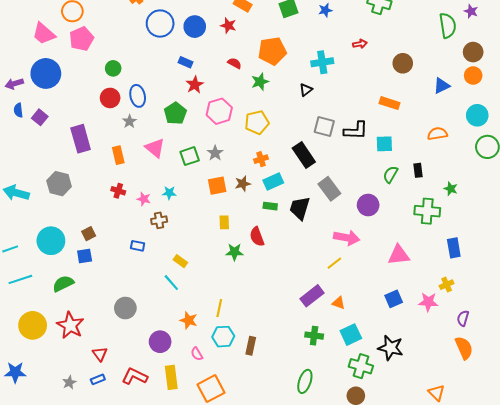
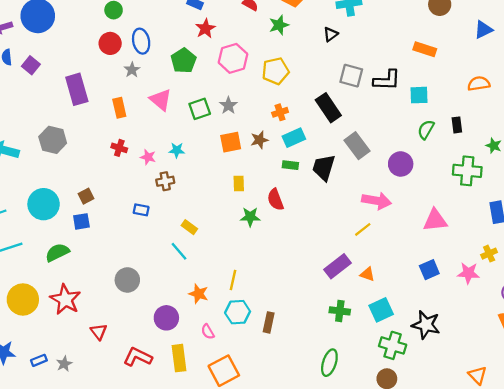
blue rectangle: (98, 379) -> (39, 360), moved

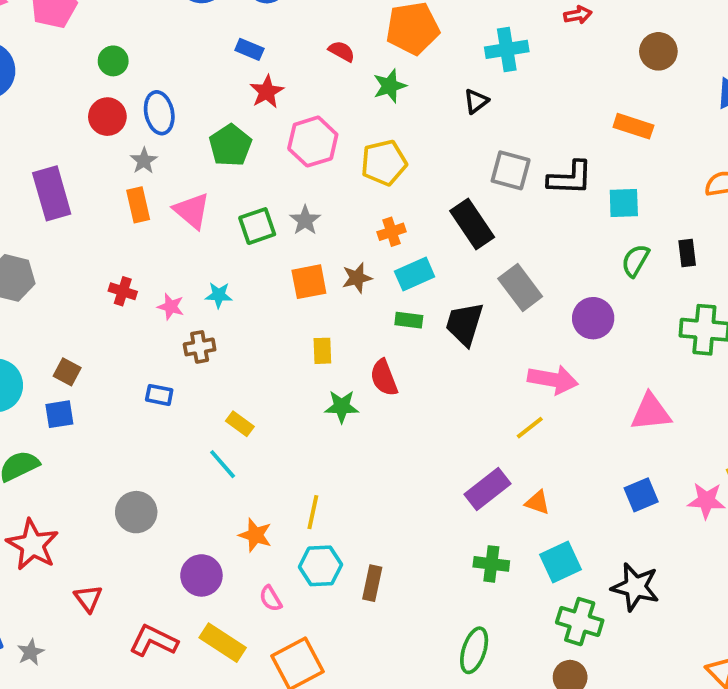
orange rectangle: (119, 108) -> (138, 205), moved
brown square: (86, 196) -> (67, 372), turned -35
yellow rectangle: (179, 358) -> (223, 643), turned -50

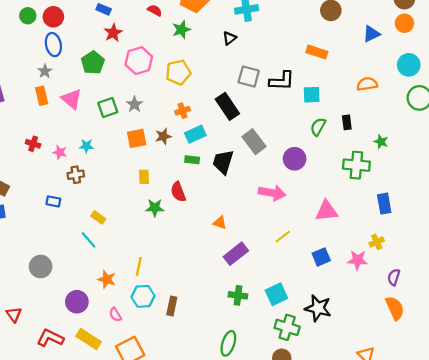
red circle: (107, 117) -> (53, 17), moved
yellow line: (530, 428) -> (283, 237), moved
orange triangle: (537, 502) -> (220, 223), moved

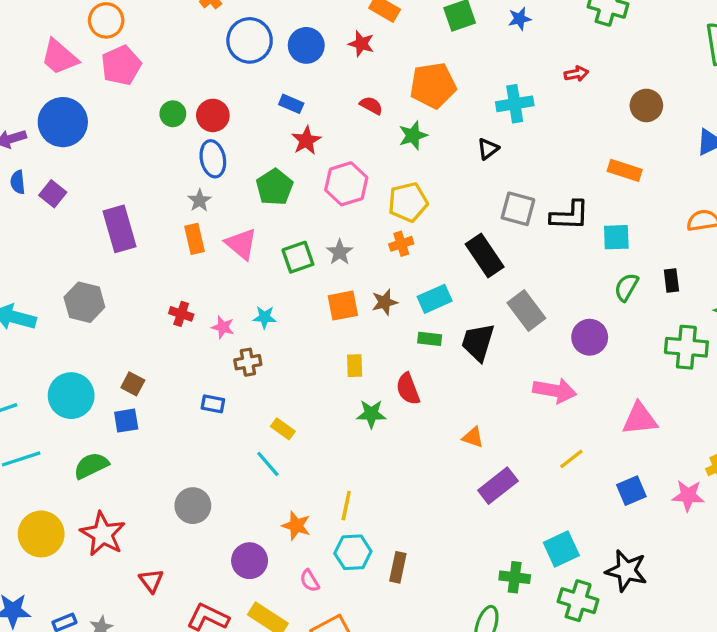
orange cross: (182, 111) -> (401, 244), moved
green cross: (238, 295) -> (515, 577), moved

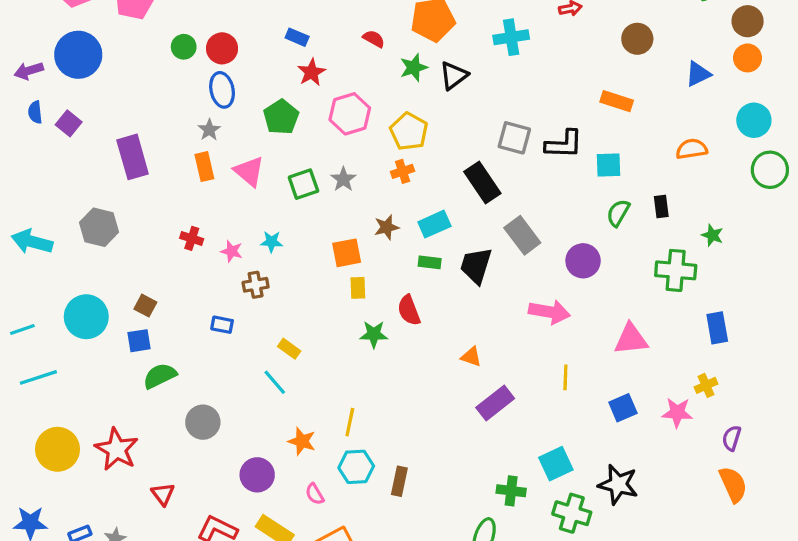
black triangle: (488, 149) -> (454, 76), moved, size x1.4
yellow pentagon: (408, 202) -> (409, 131), turned -30
orange square: (343, 306) -> (347, 253), moved
yellow line: (571, 459) -> (565, 377), turned -50
green semicircle: (91, 466) -> (160, 376), moved

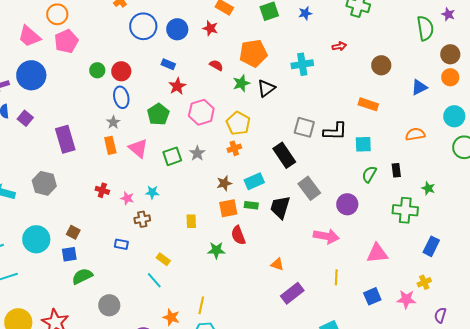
orange square: (347, 253) -> (228, 208), moved
yellow rectangle: (358, 288) -> (191, 221), moved
blue rectangle: (717, 328) -> (431, 246), turned 36

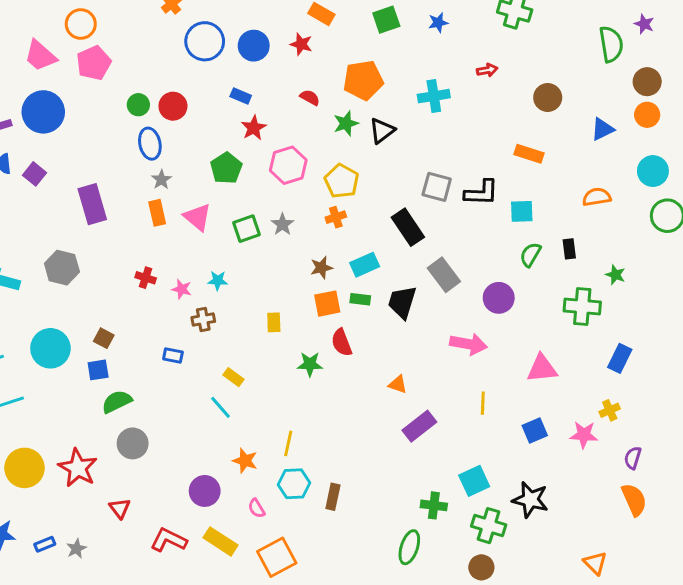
blue ellipse: (121, 97) -> (150, 144), moved
gray circle: (109, 305) -> (133, 443), moved

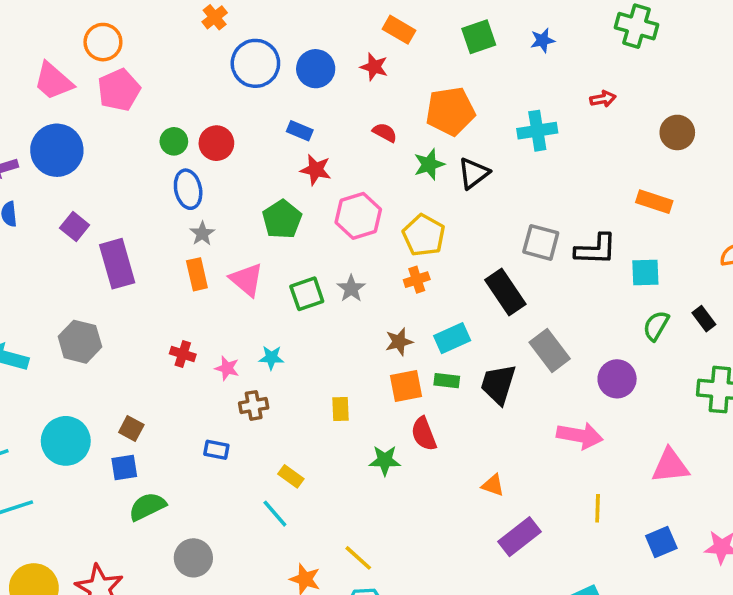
red star: (254, 128) -> (316, 170), turned -30
purple square: (35, 174) -> (75, 226), moved
black rectangle: (569, 249) -> (704, 319), turned -30
gray circle: (133, 443) -> (193, 558), moved
yellow line: (288, 443) -> (358, 558), turned -60

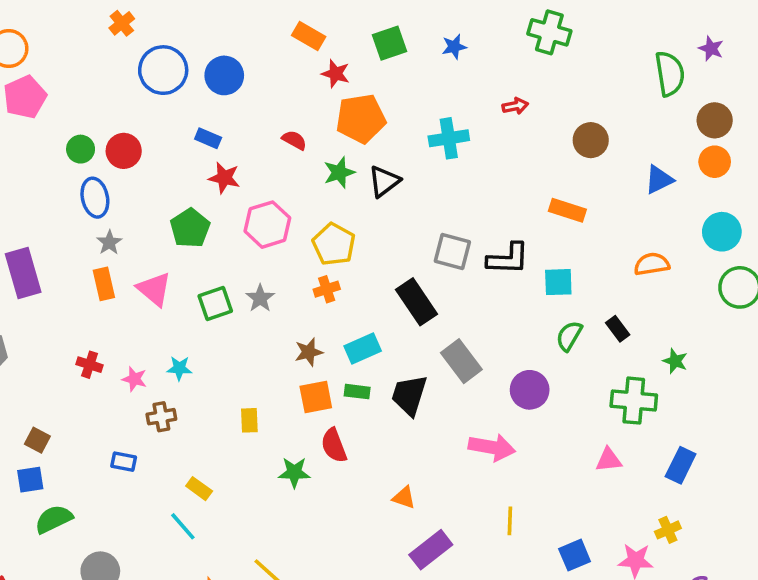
red star: (374, 67) -> (336, 74), moved
pink triangle: (670, 466) -> (609, 460), moved, size x0.7

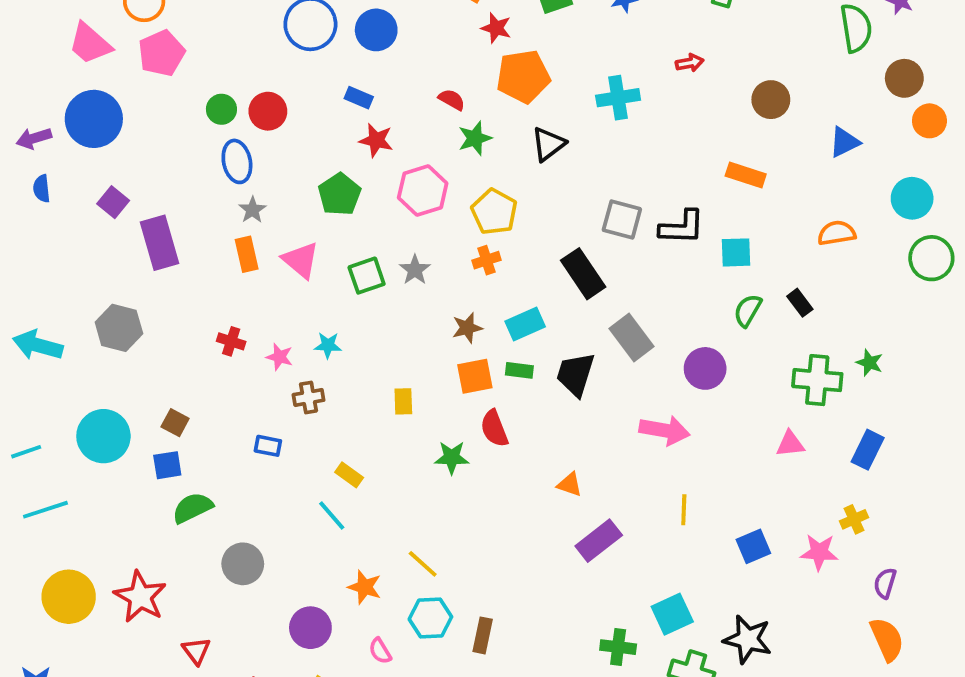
orange circle: (715, 162) -> (929, 121), moved
green star: (339, 172) -> (475, 138), moved
green star: (675, 361) -> (869, 363), moved

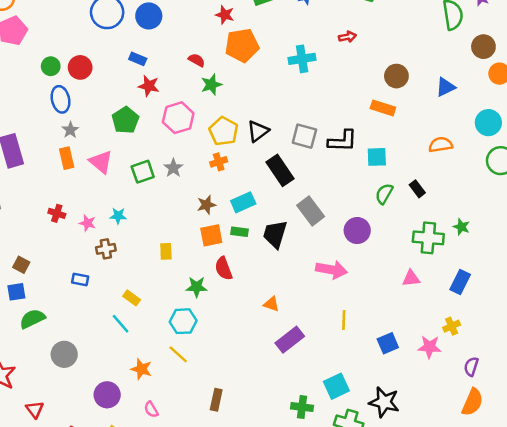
brown circle: (771, 100) -> (396, 76), moved
black triangle: (548, 144) -> (258, 131), moved
cyan hexagon: (430, 618) -> (183, 321), moved
orange semicircle: (887, 639) -> (472, 402), turned 48

